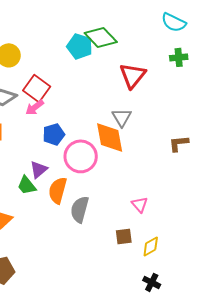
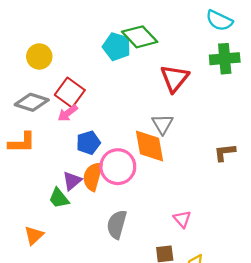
green cross: (179, 57) -> (225, 59), size x1.5
orange semicircle: (58, 190) -> (93, 176), moved

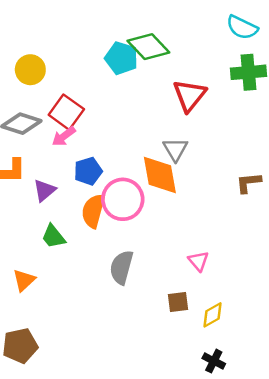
purple triangle: (72, 181) -> (44, 190), moved

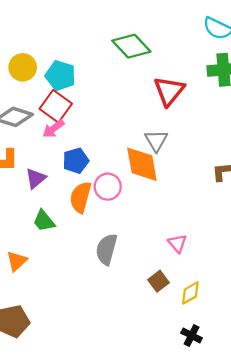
cyan pentagon: (121, 58) -> (60, 76), moved
pink circle: (123, 199) -> (108, 187), size x0.7
brown square: (178, 302) -> (158, 281), turned -30

